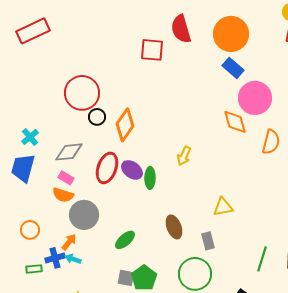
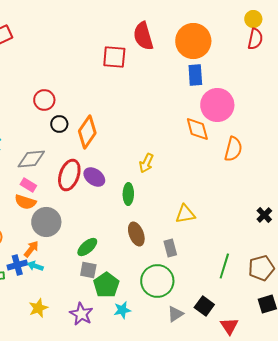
blue rectangle: (233, 68) -> (195, 75), turned 45
red circle: (82, 93) -> (44, 100), size x0.6
green ellipse: (150, 178) -> (128, 194), moved
gray square: (126, 278) -> (88, 270), moved

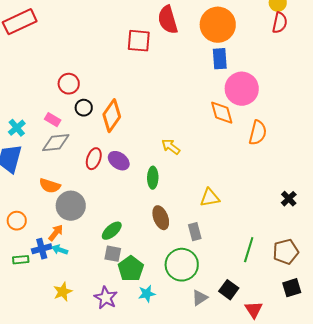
yellow arrow: (146, 163) -> (171, 147), turned 102
red ellipse: (69, 175) -> (94, 159), size x0.7
pink rectangle: (28, 185) -> (53, 120), moved

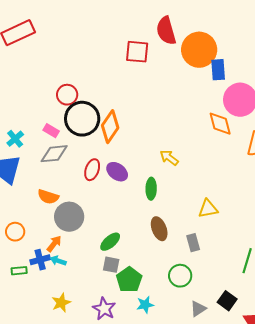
orange circle: (218, 25) -> (199, 50), moved
black circle: (84, 108) -> (82, 119), size x2.0
green circle: (182, 265) -> (180, 276), size x0.7

